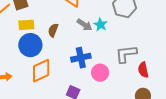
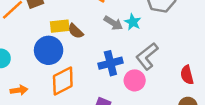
yellow rectangle: (26, 25) -> (60, 26), moved
brown semicircle: (53, 30) -> (76, 31), turned -64
gray L-shape: (126, 54) -> (147, 56), moved, turned -30

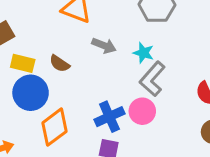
cyan star: (133, 22) -> (143, 53), moved
yellow rectangle: (60, 26) -> (23, 63), moved, turned 30
blue cross: (110, 63) -> (109, 117), moved

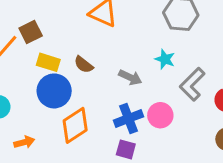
gray arrow: (104, 46) -> (130, 77), moved
gray L-shape: (152, 79) -> (192, 84), moved

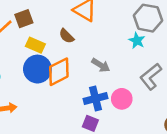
cyan star: (165, 59) -> (137, 41), moved
brown semicircle: (84, 65) -> (67, 36), moved
orange diamond: (75, 125) -> (59, 72), moved

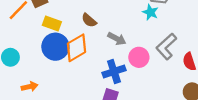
brown semicircle: (67, 36) -> (89, 20), moved
pink circle: (122, 99) -> (139, 57), moved

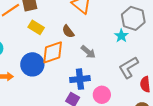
blue circle: (55, 47) -> (32, 64), moved
pink circle: (139, 57) -> (102, 95), moved

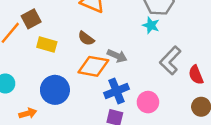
orange diamond: (53, 52) -> (93, 66), moved, turned 45

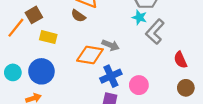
brown semicircle: (86, 38) -> (78, 16), moved
gray L-shape: (170, 60) -> (155, 32), moved
blue circle: (55, 90) -> (41, 71), moved

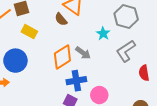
cyan star: (139, 17) -> (103, 34), moved
orange diamond: (90, 55) -> (62, 57), turned -55
red semicircle: (180, 60) -> (144, 73), moved

